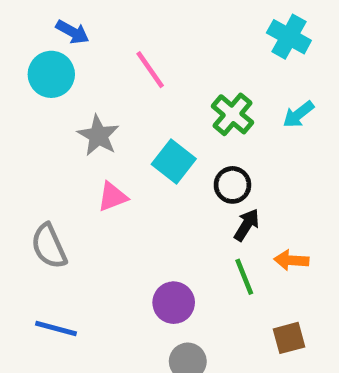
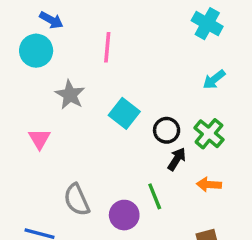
pink line: (150, 70) -> (107, 47), turned 40
green cross: (232, 114) -> (209, 134), moved
pink triangle: (112, 197) -> (39, 139), moved, turned -40
gray semicircle: (49, 246) -> (77, 200), moved
green line: (244, 277) -> (155, 196), moved

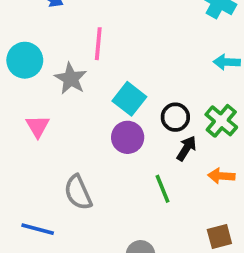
pink line: (107, 47) -> (98, 44), moved
cyan circle: (36, 51) -> (25, 60), moved
cyan arrow: (214, 79) -> (227, 62), turned 40
purple circle: (124, 215) -> (128, 137), moved

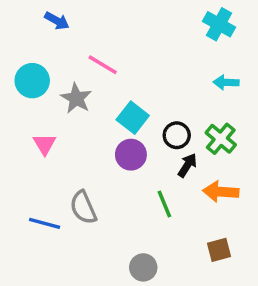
pink line: (98, 44) -> (103, 65), turned -64
orange arrow: (221, 176) -> (221, 192), size x1.4
blue line: (38, 229) -> (45, 223), moved

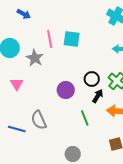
pink line: (103, 65) -> (50, 39), turned 48
cyan square: (133, 118) -> (72, 39), moved, turned -30

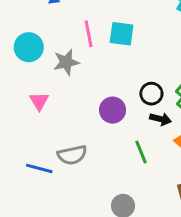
gray star: (35, 58) -> (66, 62), turned 30
black arrow: (98, 96) -> (160, 119), turned 72
gray semicircle: (39, 120) -> (72, 155), turned -78

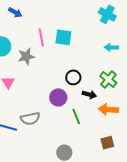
black circle: (151, 94) -> (73, 77), moved
purple circle: (113, 110) -> (58, 97), moved

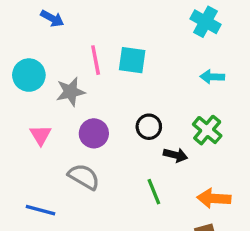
purple circle: (58, 97) -> (94, 133), moved
orange arrow: (108, 110) -> (214, 198), moved
gray semicircle: (30, 119) -> (84, 177), moved, turned -138

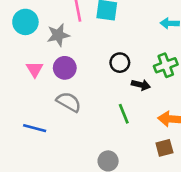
green cross: (207, 130) -> (166, 65), turned 30
purple circle: (94, 133) -> (65, 68), moved

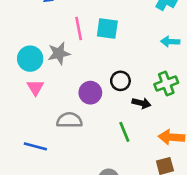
cyan circle: (25, 22) -> (30, 59), moved
purple circle: (65, 68) -> (90, 93), moved
gray semicircle: (69, 102) -> (69, 120), turned -30

